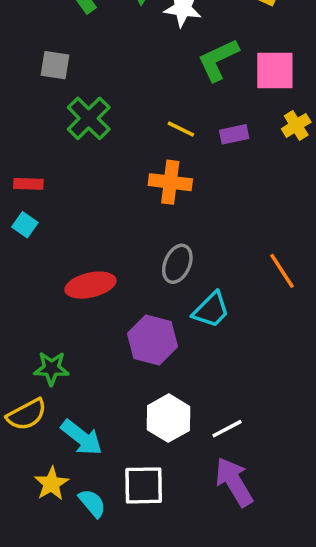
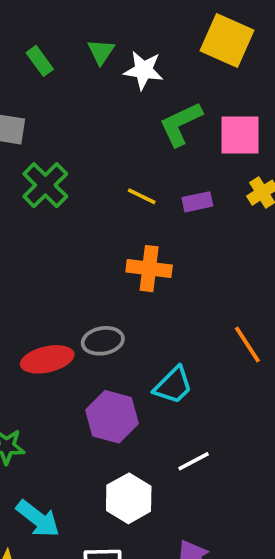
orange cross: (170, 182) -> (149, 269), moved
gray ellipse: (177, 264) -> (103, 341), moved, turned 57
white line: (227, 429) -> (194, 461), moved

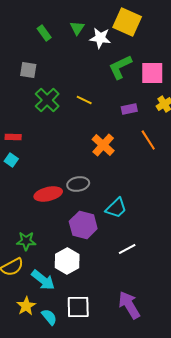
yellow square: (227, 41) -> (127, 22), moved
yellow line: (142, 196) -> (84, 100), moved
orange cross: (149, 269) -> (103, 145), turned 35
orange line: (247, 345) -> (148, 140), moved
white hexagon: (129, 498) -> (67, 261), moved

